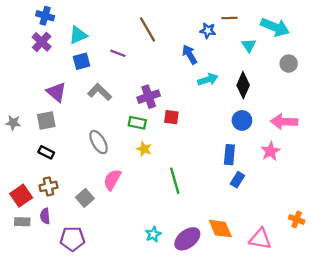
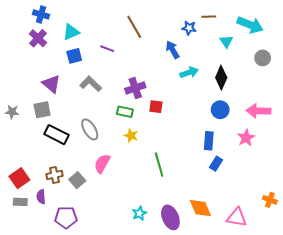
black rectangle: (46, 152) -> (57, 135), moved, size x1.6
brown cross: (48, 186) -> (54, 175), moved
purple ellipse: (187, 239) -> (170, 217), turned -75

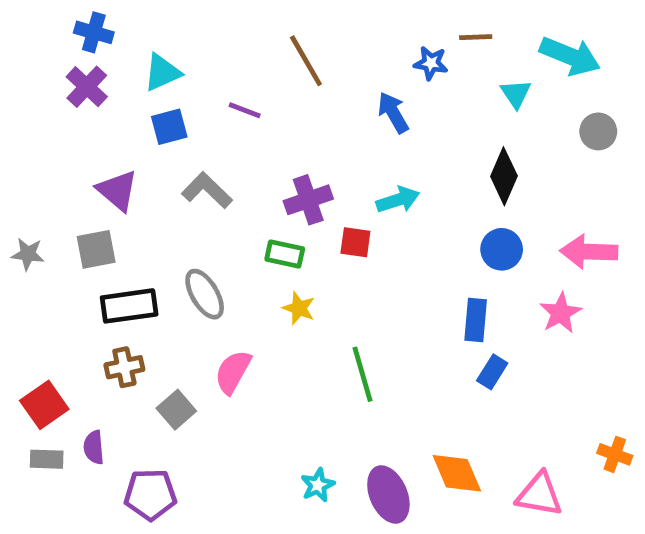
cyan arrow: (189, 72) -> (398, 200), moved
black rectangle: (57, 135) -> (129, 306), turned -35
brown cross: (54, 175) -> (124, 367), moved

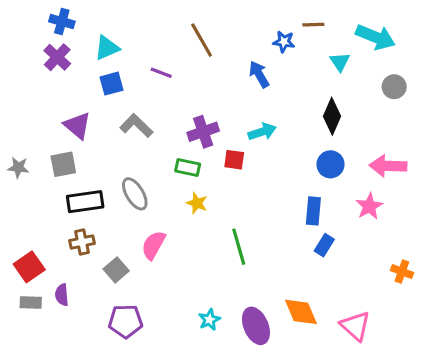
orange cross: (615, 454) -> (402, 272), moved
purple pentagon: (150, 494) -> (125, 321), moved
pink triangle: (539, 494) -> (355, 326), turned 32

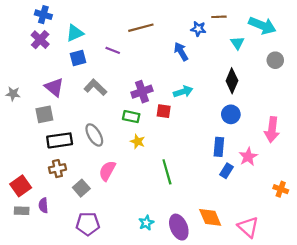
brown line: (202, 40) -> (141, 28), turned -75
pink arrow: (388, 166) -> (272, 130), moved, turned -85
gray star: (18, 167) -> (13, 94), moved
pink star: (369, 206) -> (248, 157), moved

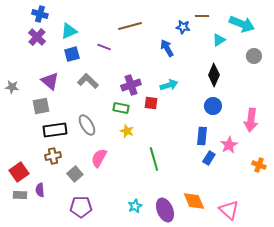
cyan triangle: (237, 43) -> (219, 40), turned 32
orange cross: (281, 189) -> (259, 165), moved

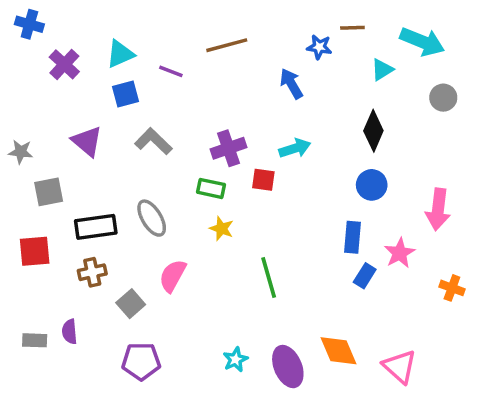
blue cross: (40, 14) -> (29, 24), moved
purple line: (104, 47) -> (171, 71), moved
gray square: (41, 106) -> (49, 192), moved
red square: (19, 172) -> (35, 251), moved, turned 30

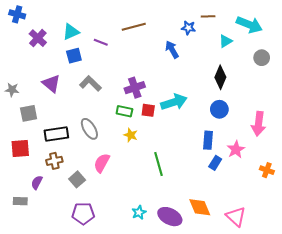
cyan arrow: (295, 148) -> (174, 102), moved, size x1.4
red square: (263, 180) -> (148, 110), moved
purple semicircle: (70, 332) -> (37, 183), moved, turned 32
purple ellipse: (288, 367) -> (170, 217), turned -40

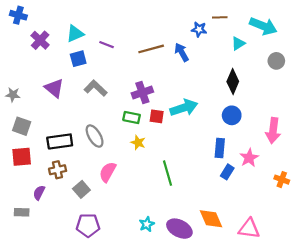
brown line: (134, 27) -> (151, 49), moved
gray square: (29, 113) -> (22, 126), moved, turned 30
pink triangle: (236, 217) -> (249, 229), turned -35

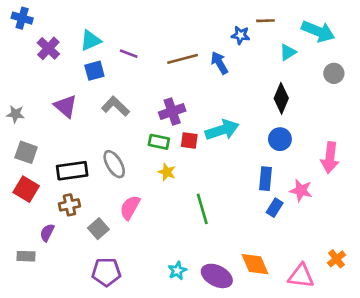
red square: (22, 157) -> (26, 189), turned 36
pink star: (249, 158) -> (301, 190), turned -30
orange cross: (282, 180) -> (337, 259), moved, turned 32

